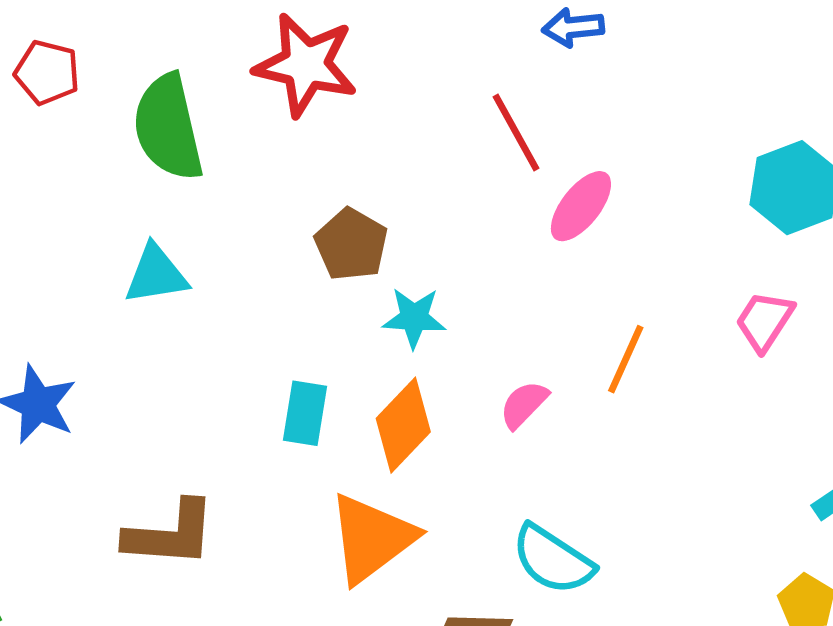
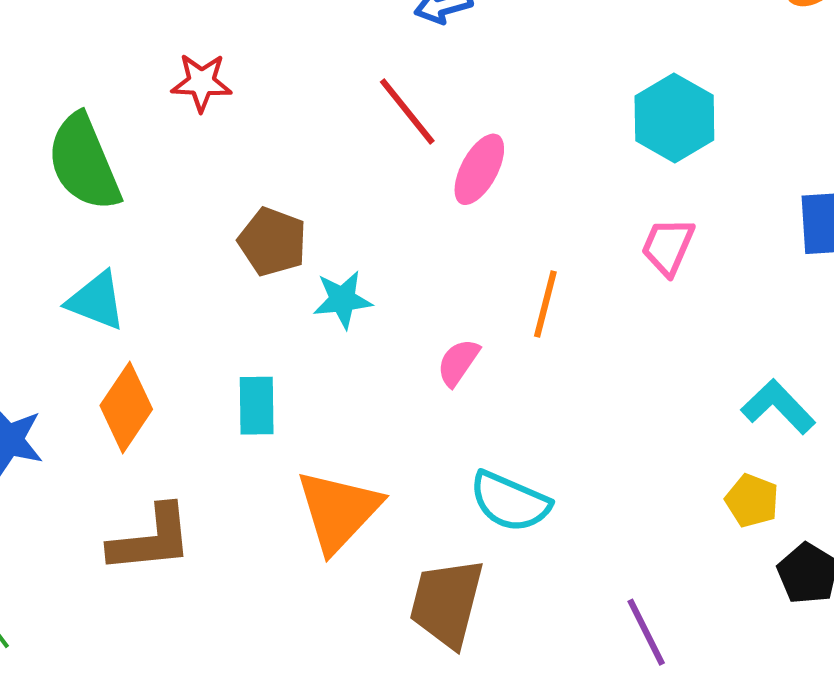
red star: (306, 65) -> (202, 82), size x0.6
cyan triangle: (156, 274) -> (96, 301), turned 40
orange diamond: (403, 425) -> (126, 407), moved

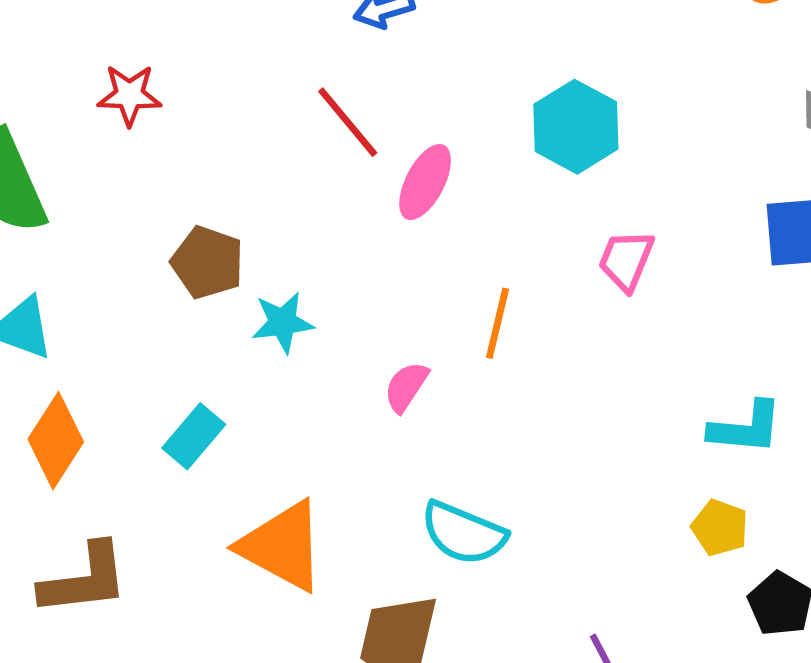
cyan hexagon: (674, 118) -> (576, 127), moved
cyan rectangle: (257, 406) -> (194, 436), turned 42
cyan L-shape: (778, 407) -> (746, 428), turned 140
orange triangle: (338, 511) -> (282, 546), turned -44

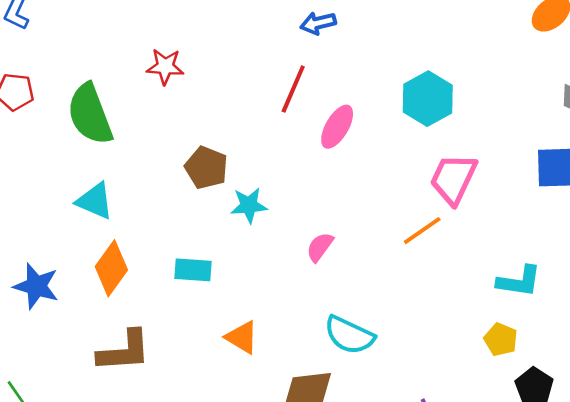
red line: (348, 122) -> (293, 89), turned 60
pink trapezoid: (626, 260) -> (453, 179), size x1.4
orange line: (497, 323) -> (422, 231), moved, turned 39
cyan rectangle: (194, 436) -> (193, 270), turned 51
orange triangle: (282, 546) -> (242, 337), size x0.6

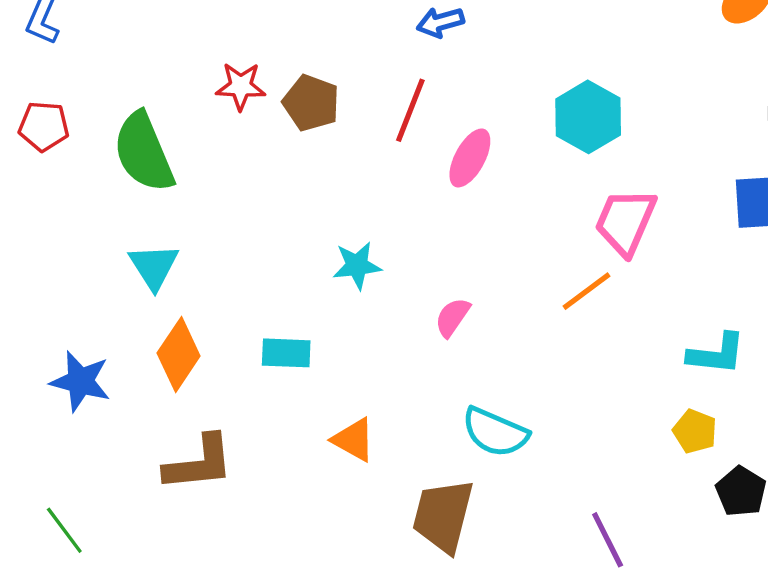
brown pentagon: (206, 168) -> (311, 103), moved
cyan triangle: (95, 201) -> (154, 266), turned 36

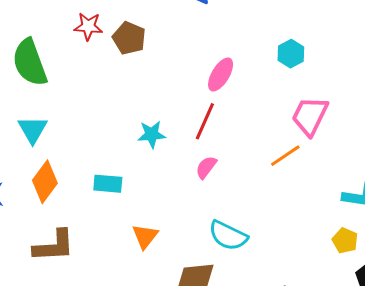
red line: (410, 110) -> (205, 121), moved
cyan hexagon: (588, 117) -> (291, 54), size x0.7
orange triangle: (354, 440) -> (145, 236), turned 36

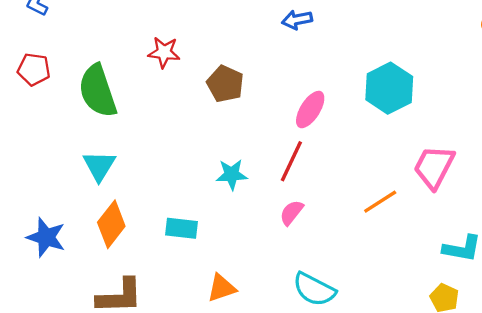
brown pentagon: (129, 38) -> (225, 84), moved
cyan hexagon: (291, 54) -> (389, 88), size x1.6
pink trapezoid: (310, 116) -> (434, 167), moved
orange triangle: (145, 236) -> (222, 288), turned 32

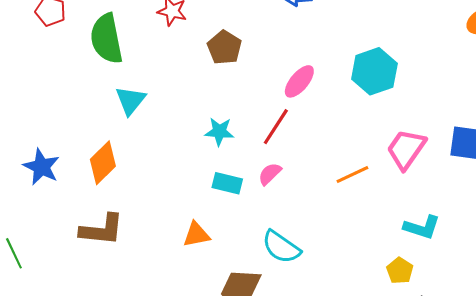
cyan triangle: (99, 166) -> (130, 100), moved
cyan rectangle: (181, 228) -> (227, 183), moved

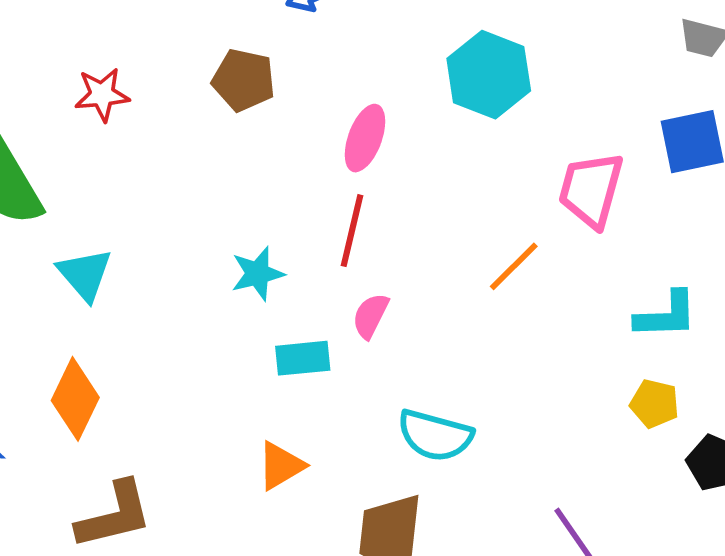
brown pentagon: (224, 48) -> (244, 80), moved

